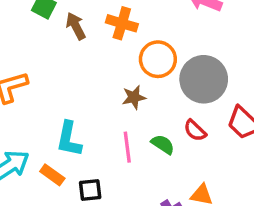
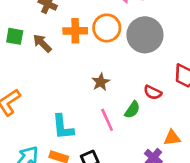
orange circle: (158, 59) -> (107, 28), moved
gray circle: (204, 79) -> (145, 35), moved
green semicircle: (163, 144) -> (132, 110), turned 108

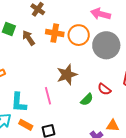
brown star: (101, 82) -> (67, 75), size x1.5
pink line: (107, 120) -> (48, 96), moved
cyan L-shape: (63, 127) -> (19, 103), moved

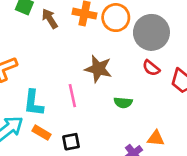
brown star: (67, 75) -> (98, 69), turned 30
red semicircle: (104, 89) -> (151, 68), moved
green semicircle: (87, 99) -> (123, 103), turned 48

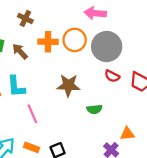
pink line: (72, 96) -> (32, 114), moved
cyan L-shape: (33, 103) -> (16, 87), moved

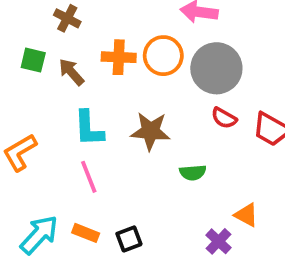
brown cross: (25, 18) -> (67, 18), moved
cyan L-shape: (16, 87) -> (89, 128), moved
orange triangle: (127, 134) -> (246, 215), turned 32

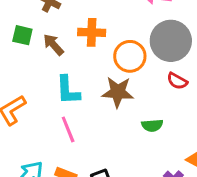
orange circle: (163, 56) -> (130, 56), moved

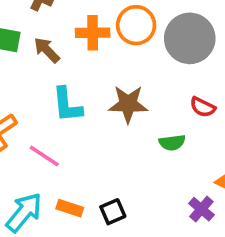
orange circle: (130, 56) -> (136, 25), moved
red semicircle: (177, 81) -> (203, 107), moved
pink line: (68, 129) -> (44, 156), moved, turned -32

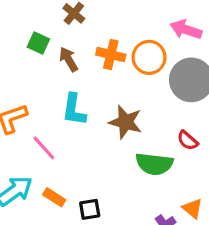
green semicircle: (172, 143) -> (154, 164), size x1.6

